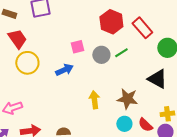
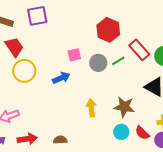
red rectangle: (142, 28) -> (139, 50), moved

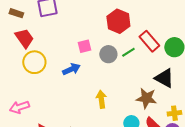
brown star: (124, 107) -> (146, 98), moved

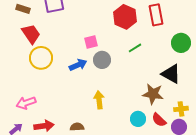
red rectangle: (149, 41) -> (156, 15), moved, turned 30
gray circle: (108, 54) -> (102, 60), moved
yellow arrow: (101, 99) -> (99, 100), moved

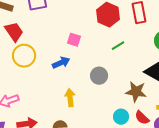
pink square: (91, 42) -> (74, 40), turned 32
gray circle: (102, 60) -> (99, 76), moved
yellow arrow: (99, 100) -> (70, 98), moved

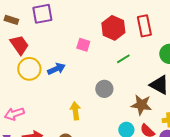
pink square: (74, 40) -> (83, 45), moved
blue arrow: (61, 63) -> (56, 69), moved

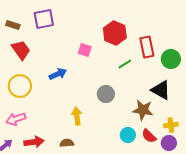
red rectangle: (144, 26) -> (147, 47), moved
yellow circle: (29, 69) -> (20, 86), moved

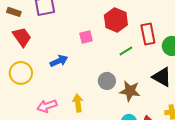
pink square: (85, 50) -> (86, 37), turned -32
brown star: (143, 110) -> (130, 91), moved
pink arrow: (16, 119) -> (47, 106), moved

